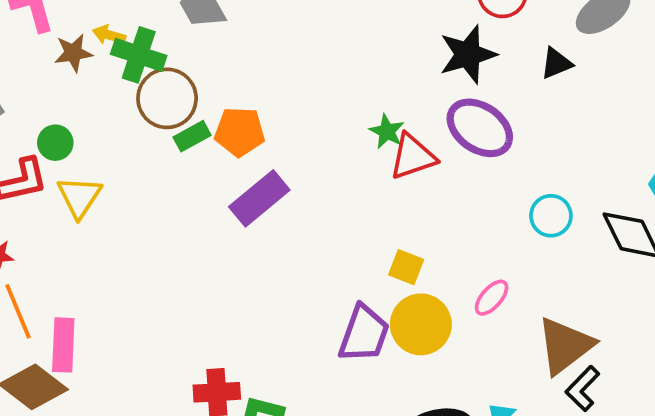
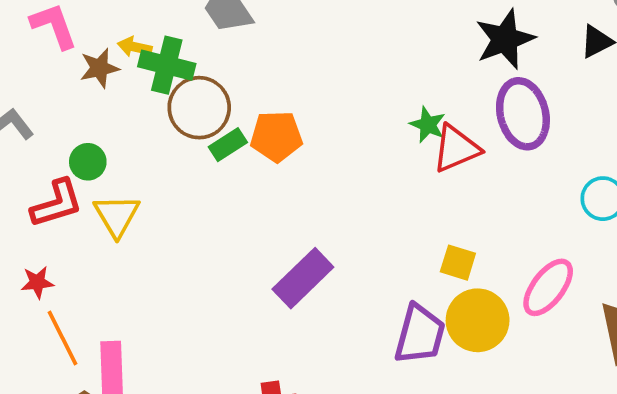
purple ellipse: (480, 128) -> (523, 114), turned 46
purple rectangle: (259, 198) -> (303, 278), moved
pink ellipse: (492, 298) -> (548, 287), size x1.5

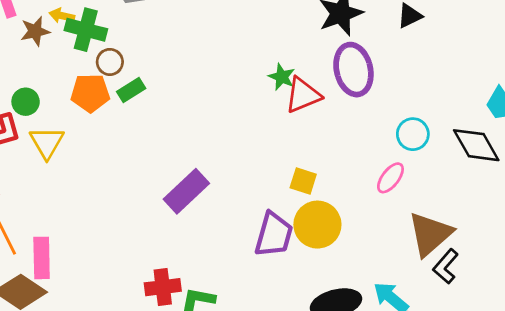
brown circle: (199, 108) -> (110, 62), size x0.6
orange pentagon: (276, 136) -> (90, 93), moved
pink ellipse: (548, 287) -> (390, 178), moved, size x0.7

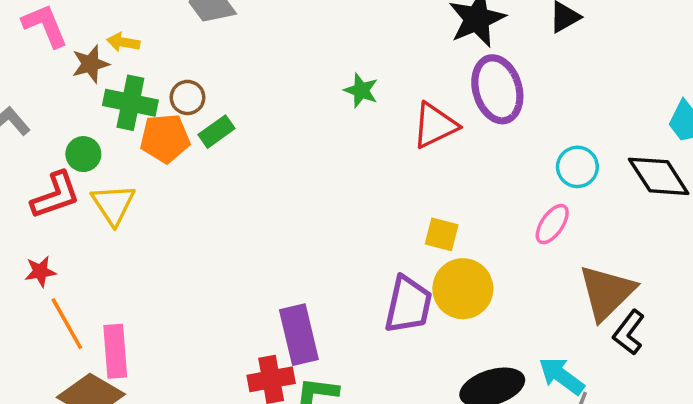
green cross: (86, 30) -> (130, 103), moved
green star: (282, 77) -> (361, 90), moved
purple rectangle: (186, 191) -> (299, 335), moved, turned -57

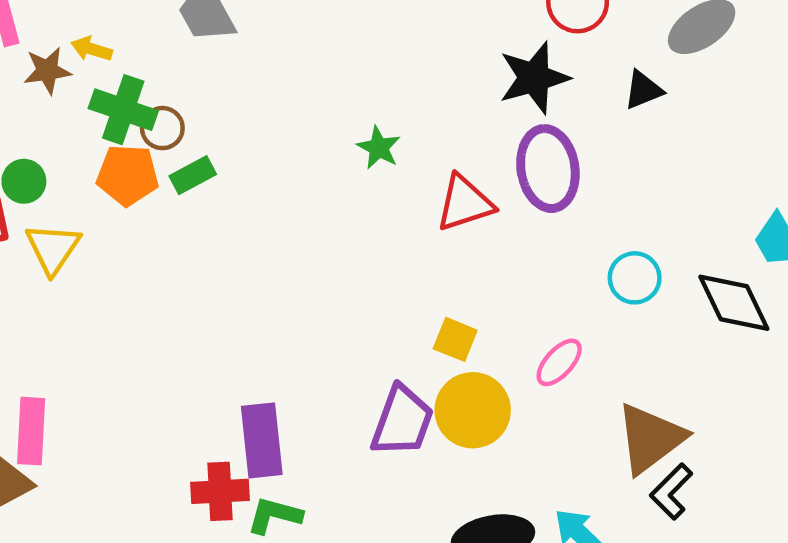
green cross: (130, 103) -> (123, 110), moved
pink ellipse: (552, 224) -> (559, 362), moved

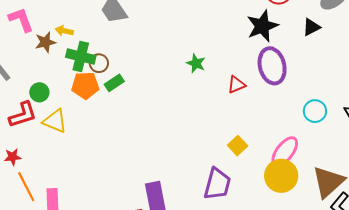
red triangle: (465, 203) -> (236, 85), size x0.7
yellow triangle: (53, 248) -> (55, 121), turned -36
yellow square: (455, 339) -> (238, 146), turned 30
pink ellipse: (559, 362) -> (285, 152), size x1.4
yellow circle: (473, 410) -> (281, 176), moved

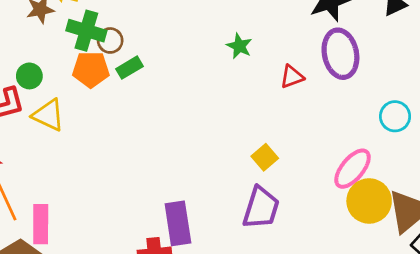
yellow square: (238, 146) -> (265, 157), moved
yellow circle: (281, 176) -> (369, 201), moved

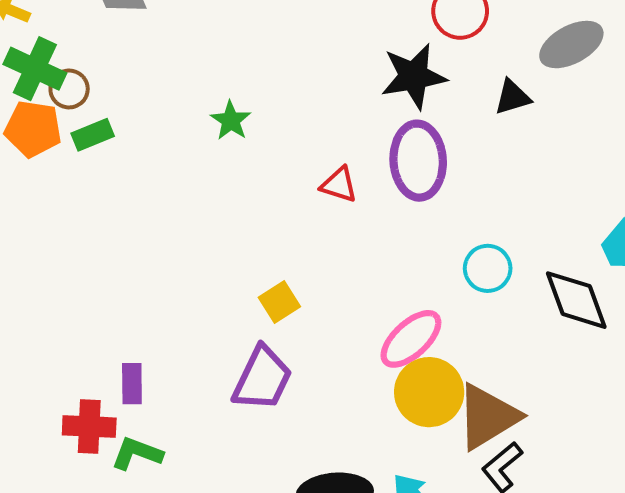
green star: (239, 46) -> (231, 121), moved
red triangle: (292, 77) -> (339, 185), turned 30
purple rectangle: (178, 223) -> (132, 384), size x0.6

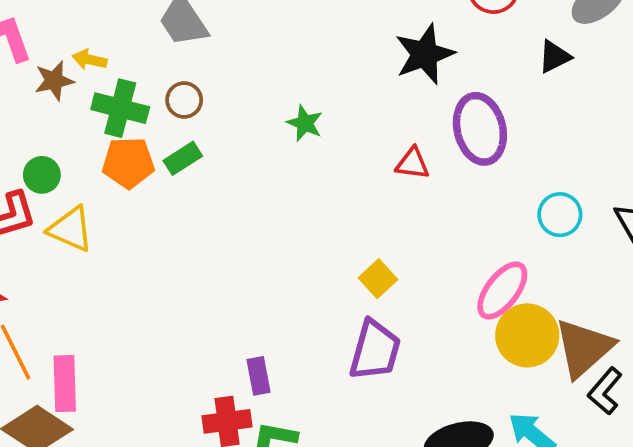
black star: (414, 76) -> (425, 54), moved
brown circle: (69, 89) -> (184, 100), moved

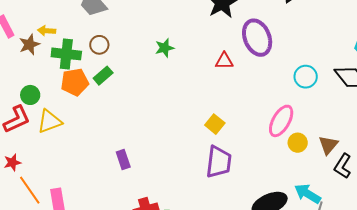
green star: (305, 123) -> (165, 48), turned -30
yellow triangle: (71, 229) -> (49, 121), turned -36
yellow circle: (527, 335) -> (298, 143), size x0.6
brown triangle: (584, 348) -> (328, 145), size x0.6
purple rectangle: (259, 376) -> (123, 160), moved

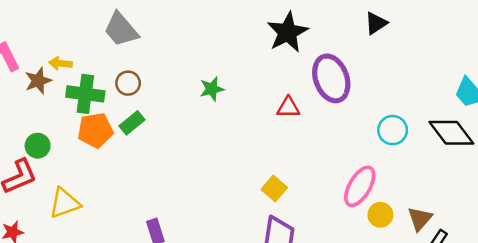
yellow triangle: (49, 121) -> (65, 203), moved

